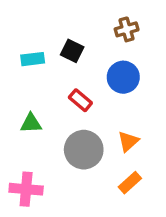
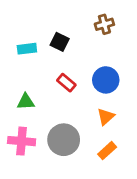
blue circle: (123, 77) -> (106, 80), moved
gray circle: (84, 150) -> (64, 140), moved
pink cross: (26, 189) -> (22, 141), moved

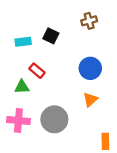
red rectangle: (66, 83) -> (37, 71), moved
orange rectangle: (107, 151) -> (105, 141), moved, turned -49

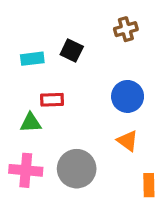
red rectangle: (37, 71) -> (52, 100), turned -42
orange triangle: (90, 100) -> (128, 141), turned -42
orange rectangle: (105, 141) -> (149, 185), moved

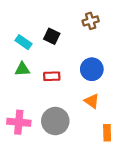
cyan rectangle: (32, 59) -> (24, 42), turned 42
red rectangle: (52, 100) -> (52, 76), moved
green triangle: (31, 123) -> (22, 69), moved

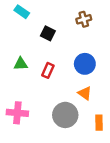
cyan rectangle: (24, 42) -> (22, 12), moved
red rectangle: (52, 76) -> (48, 70), turned -64
gray circle: (55, 121) -> (65, 115), moved

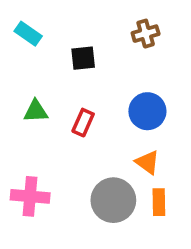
cyan rectangle: (22, 12) -> (28, 34), moved
black square: (48, 33) -> (83, 58), turned -32
orange rectangle: (99, 123) -> (159, 202), moved

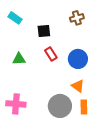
red rectangle: (83, 123) -> (51, 54), moved, turned -56

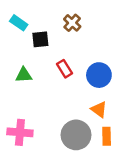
brown cross: (77, 18) -> (72, 23), moved, turned -32
black square: (44, 31) -> (40, 39), moved

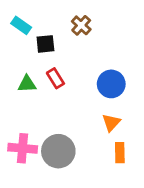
red rectangle: (65, 69) -> (55, 78), moved
orange triangle: (99, 109) -> (111, 123), turned 36
gray circle: (76, 135) -> (58, 151), moved

